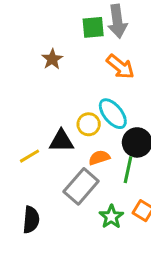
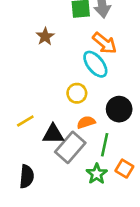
cyan ellipse: (113, 114) -> (95, 64), moved
black triangle: (61, 141) -> (53, 134), moved
green line: (128, 170) -> (105, 145), moved

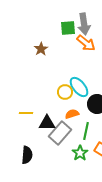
orange arrow: (105, 43) -> (86, 43), moved
cyan ellipse: (95, 64) -> (79, 87), moved
yellow line: (25, 121) -> (26, 113), turned 32

